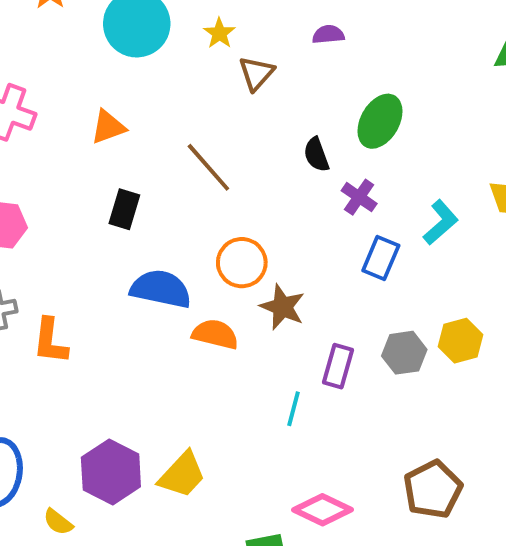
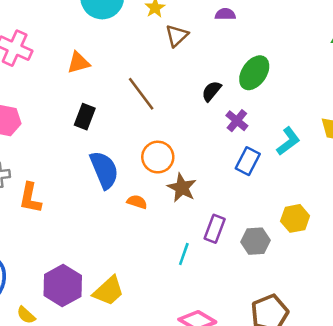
black semicircle: (316, 155) -> (211, 91), turned 55
blue semicircle: (161, 289) -> (104, 170), turned 51
orange semicircle: (215, 334) -> (137, 202), size x0.7
gray hexagon: (404, 353) -> (256, 241), moved

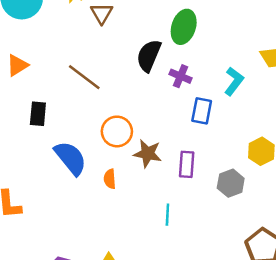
black semicircle: (211, 91) -> (149, 56), size x1.5
orange semicircle: (137, 202) -> (110, 179), turned -96
purple rectangle: (215, 229) -> (187, 164), moved

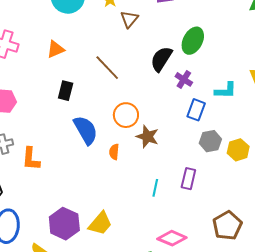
cyan L-shape: (234, 81) -> (226, 90), turned 45
purple rectangle: (187, 164) -> (188, 179), moved
gray hexagon: (231, 183) -> (210, 141), moved

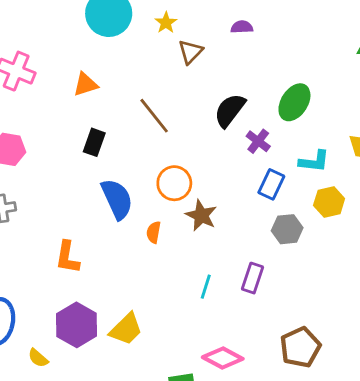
green ellipse: (193, 41) -> (294, 102), moved
yellow hexagon: (238, 150) -> (329, 202), moved
orange L-shape: (31, 159) -> (67, 257), moved

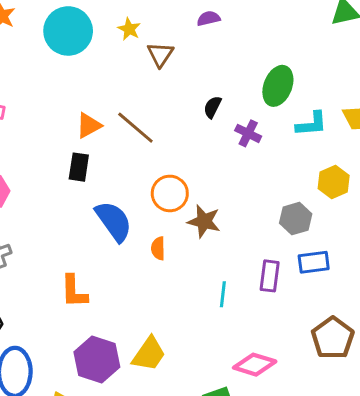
orange triangle: (85, 84) -> (89, 126), moved
black semicircle: (230, 110) -> (213, 107), size x0.6
cyan L-shape: (314, 161) -> (312, 124), moved
blue rectangle: (271, 184) -> (314, 262), moved, turned 68

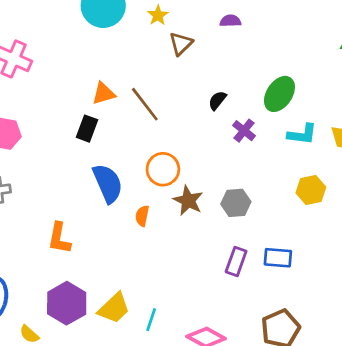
gray hexagon: (296, 219) -> (236, 203), moved
cyan line: (223, 294) -> (151, 320), moved

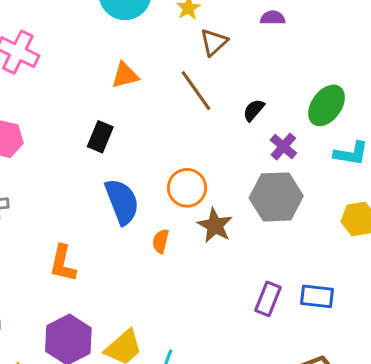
orange triangle: (104, 93) -> (125, 75), moved
brown line: (145, 104) -> (196, 91), moved
gray hexagon: (236, 203) -> (276, 197), moved, size x1.5

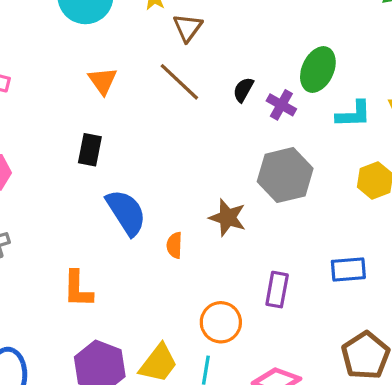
orange triangle: (125, 75) -> (103, 81), turned -40
purple cross: (283, 147) -> (281, 105), moved
orange circle: (187, 188) -> (221, 322), moved
purple rectangle: (268, 299) -> (277, 290), moved

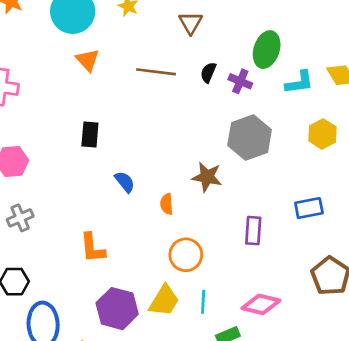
brown triangle: (188, 28) -> (191, 23), moved
orange triangle: (103, 81) -> (88, 60), moved
brown line: (179, 82) -> (156, 72), turned -30
blue semicircle: (126, 212) -> (125, 182), size x0.6
orange circle: (221, 322) -> (186, 255), moved

